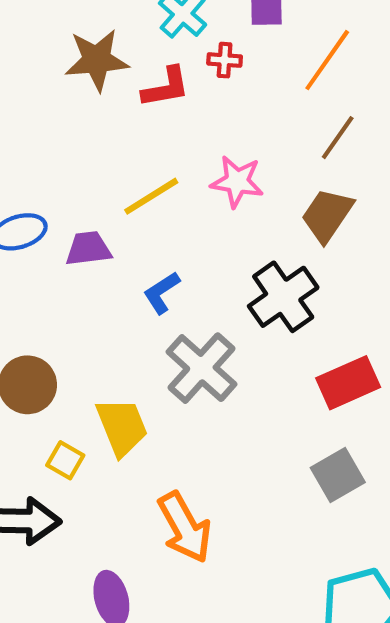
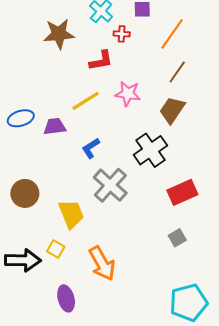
red L-shape: (166, 87) -> (101, 61), moved
yellow square: (65, 460) -> (56, 249), moved
gray square: (338, 475) -> (177, 238), size x0.7

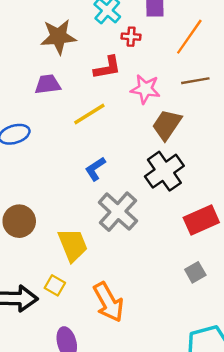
brown line: (177, 72) -> (195, 81), turned 45
pink star: (128, 94) -> (145, 89), moved
brown trapezoid: (172, 110) -> (167, 125), moved
purple trapezoid: (55, 127) -> (48, 84), moved

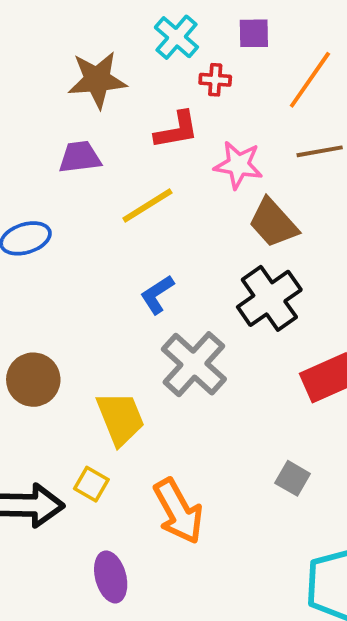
brown trapezoid: (167, 125) -> (273, 223), turned -76
gray square: (195, 272) -> (293, 478), moved, turned -30

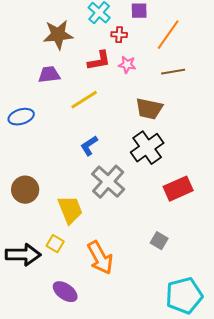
pink star: (238, 165) -> (127, 65), moved, size x0.7
brown trapezoid: (273, 223) -> (149, 109), turned -36
purple ellipse: (111, 577) -> (65, 292), turned -40

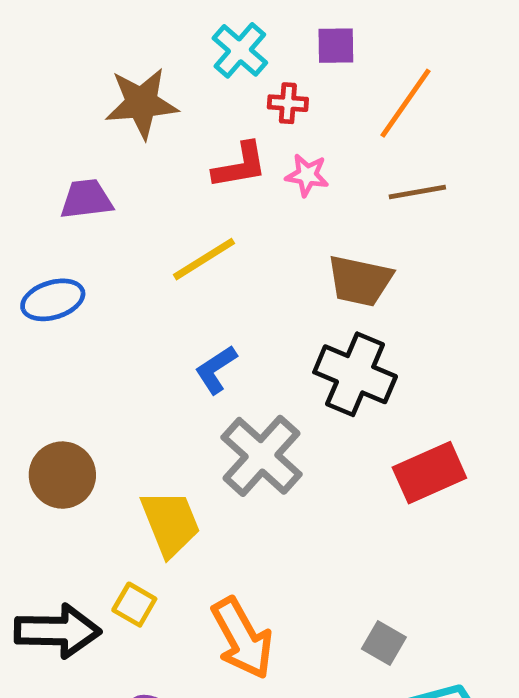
purple trapezoid: (49, 75) -> (86, 199), moved
black cross: (147, 148) -> (355, 374), turned -32
gray square: (159, 241) -> (384, 643), moved

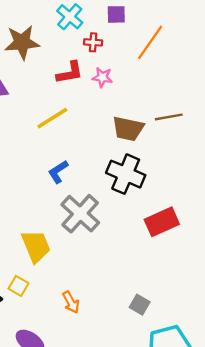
brown line: (417, 192) -> (169, 117), moved
orange arrow: (242, 638) -> (71, 302), size x0.6

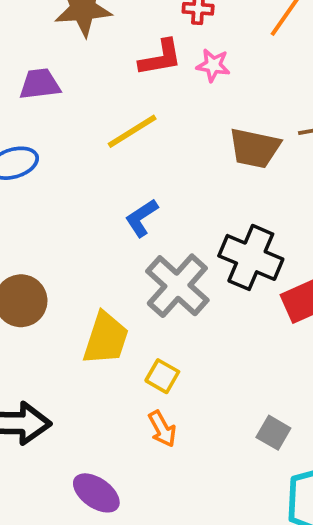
black cross: (126, 174) -> (251, 257), moved
yellow trapezoid: (36, 246) -> (106, 338), turned 40
yellow square: (18, 286) -> (162, 376), moved

